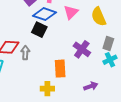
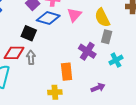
black square: (39, 30) -> (29, 33), moved
gray rectangle: (108, 44) -> (107, 37), moved

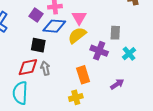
yellow semicircle: (102, 18) -> (77, 35), moved, turned 90

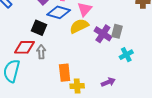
purple cross: (99, 51) -> (103, 34), moved
orange rectangle: (83, 75) -> (65, 73), moved
yellow cross: (76, 97) -> (77, 86), moved

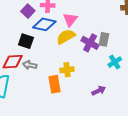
gray arrow: (41, 52) -> (30, 65), turned -72
yellow cross: (77, 86) -> (67, 70), moved

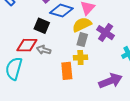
gray rectangle: (104, 39) -> (82, 40), moved
purple arrow: (99, 91) -> (110, 81), size x1.6

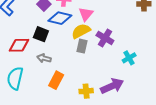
red diamond: (27, 45) -> (19, 45), moved
yellow cross: (80, 57) -> (86, 91), moved
orange rectangle: (67, 71) -> (56, 80), moved, turned 36

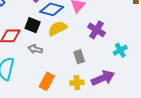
yellow semicircle: (81, 31) -> (57, 28), moved
gray rectangle: (82, 46) -> (79, 57), moved, turned -32
orange rectangle: (56, 80) -> (47, 81), moved

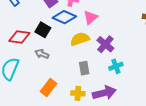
yellow semicircle: (57, 28) -> (80, 39), moved
cyan cross: (120, 50) -> (116, 66), moved

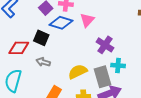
yellow semicircle: (80, 39) -> (78, 72), moved
cyan cross: (116, 66) -> (118, 66), turned 32
gray rectangle: (84, 68) -> (102, 77), moved, size x1.5

